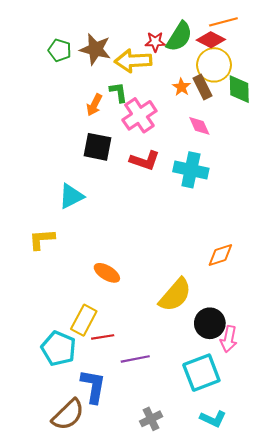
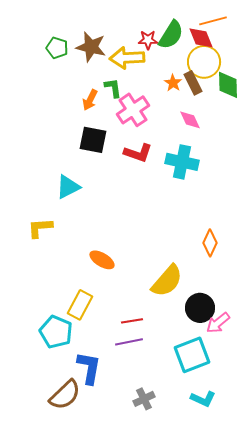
red diamond: (211, 40) -> (201, 38), turned 40
orange diamond: (220, 255) -> (210, 243), turned -48
red line: (103, 337) -> (132, 321), moved
pink arrow: (229, 339) -> (218, 323), turned 40

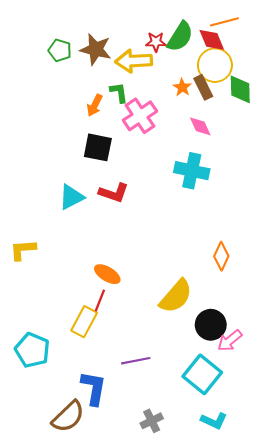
red L-shape: (138, 153) -> (114, 193), moved
yellow L-shape: (40, 228) -> (23, 250), moved
red line: (132, 321) -> (100, 301), moved, turned -60
cyan pentagon: (56, 332) -> (32, 350), moved
cyan square: (192, 355) -> (202, 374), turned -30

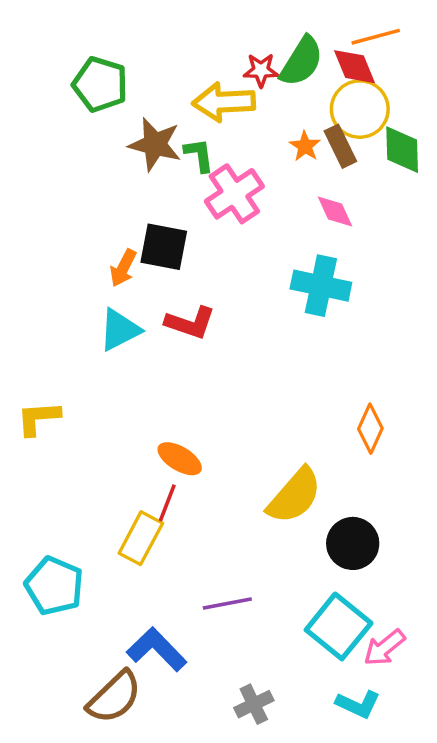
brown star: (96, 49) -> (155, 144), moved
green pentagon: (60, 50) -> (100, 84), size x1.4
orange arrow: (95, 105) -> (123, 268), moved
pink arrow: (230, 341) -> (384, 648), moved
blue L-shape: (94, 388) -> (157, 649), turned -54

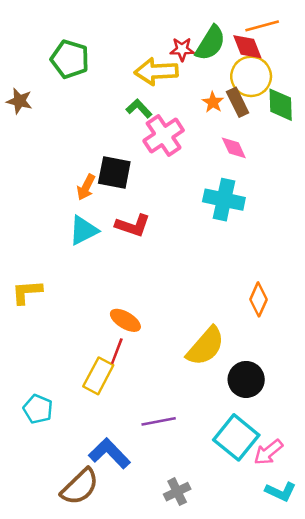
brown star: (155, 144) -> (19, 101), moved, size x0.7
green L-shape: (199, 155) -> (139, 108), turned -35
cyan pentagon: (54, 586) -> (38, 409), size x0.7
cyan L-shape: (358, 704) -> (281, 492), moved

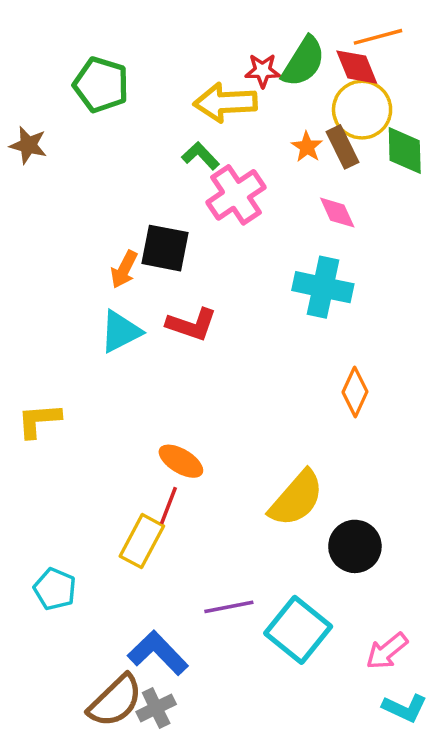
orange diamond: (258, 299) -> (355, 392), moved
cyan square: (236, 437) -> (298, 630), moved
gray cross: (177, 492) -> (156, 708), moved

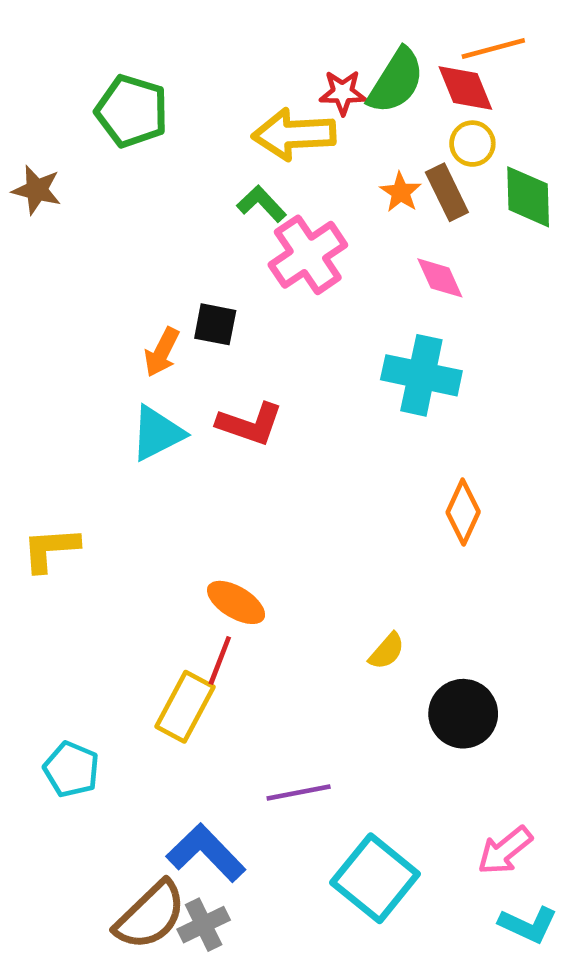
yellow circle: (362, 110) -> (472, 144), size x0.6
black square: (165, 248) -> (215, 324), size x0.7
yellow semicircle: (296, 498) -> (387, 651), size x0.5
cyan square: (298, 630) -> (375, 878), moved

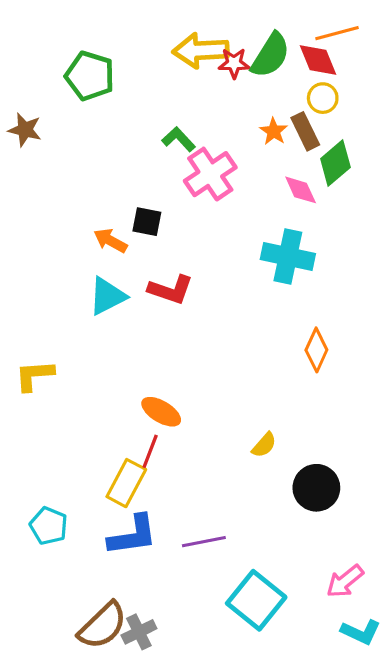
yellow arrow: (294, 134) -> (201, 51), moved
green diamond: (528, 197) -> (335, 163), moved, turned 51
orange arrow: (162, 352) -> (110, 241), turned 92
blue L-shape: (206, 853) -> (133, 535), moved, turned 126

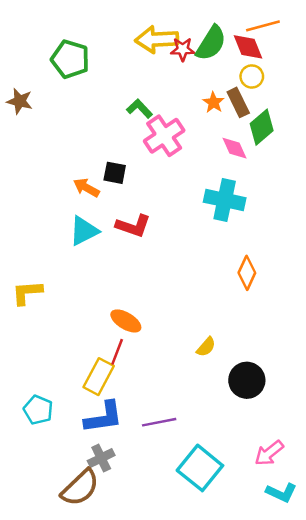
gray cross: (139, 632) -> (101, 458), moved

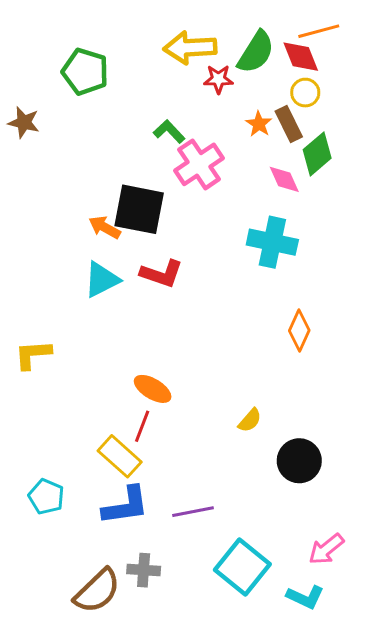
red star: (183, 49) -> (218, 79), moved
black square: (115, 173) -> (139, 209), size x1.8
yellow rectangle: (99, 377) -> (120, 456), turned -76
gray cross: (101, 458) -> (144, 570), moved, turned 30
cyan L-shape: (281, 493) -> (305, 597), moved

